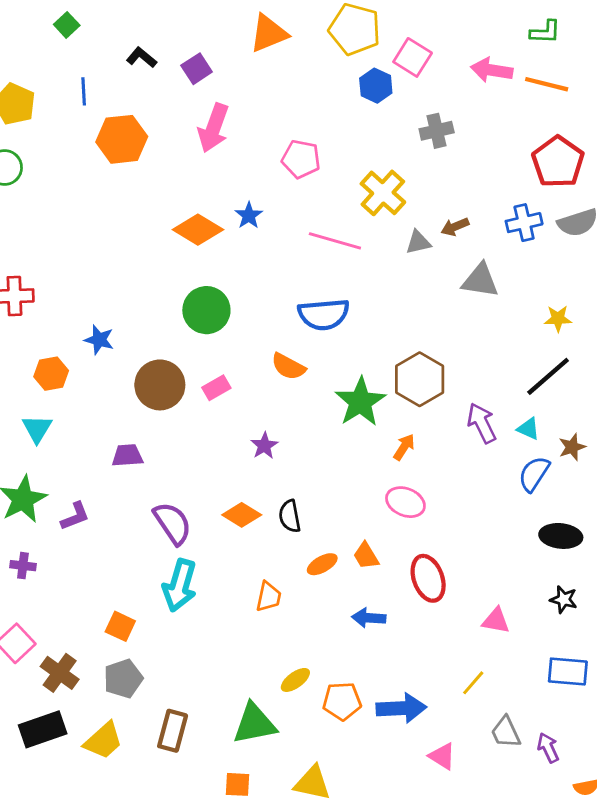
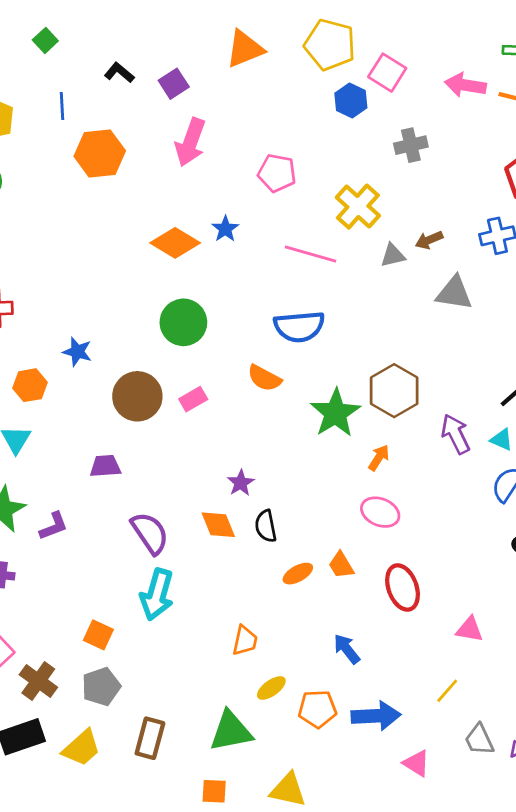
purple star: (264, 446) -> (241, 483), moved
orange diamond: (242, 515) -> (218, 525), turned 36
orange trapezoid: (269, 597) -> (245, 641), moved
blue arrow: (369, 618) -> (347, 649), moved, turned 48

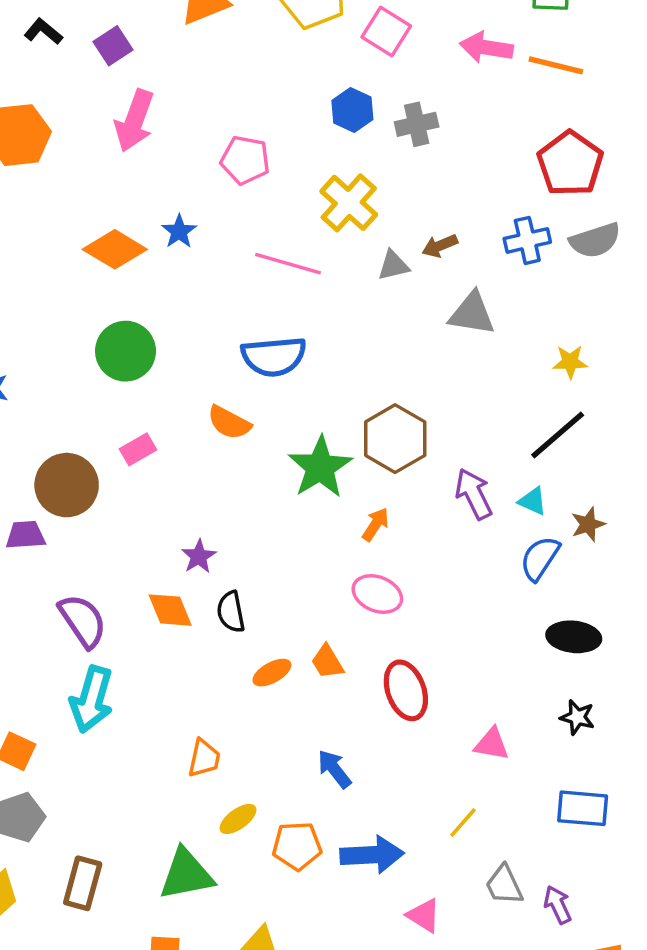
blue hexagon: (351, 100) -> (352, 110), moved
brown circle: (137, 396) -> (67, 485), moved

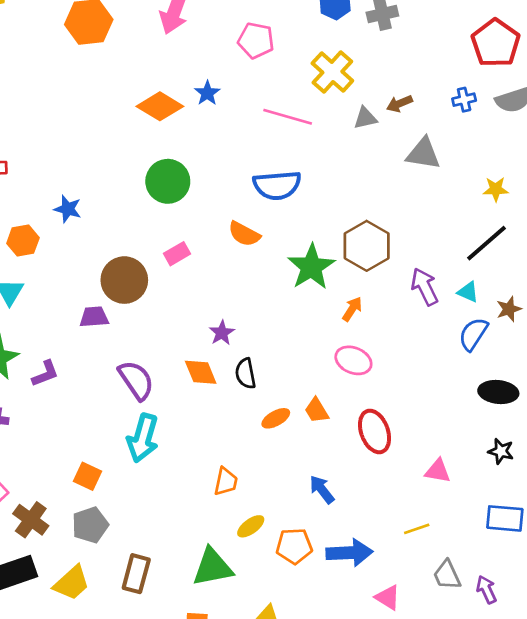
blue cross: (527, 240) -> (464, 100), size x0.7
yellow line: (463, 823) -> (417, 529), turned 30

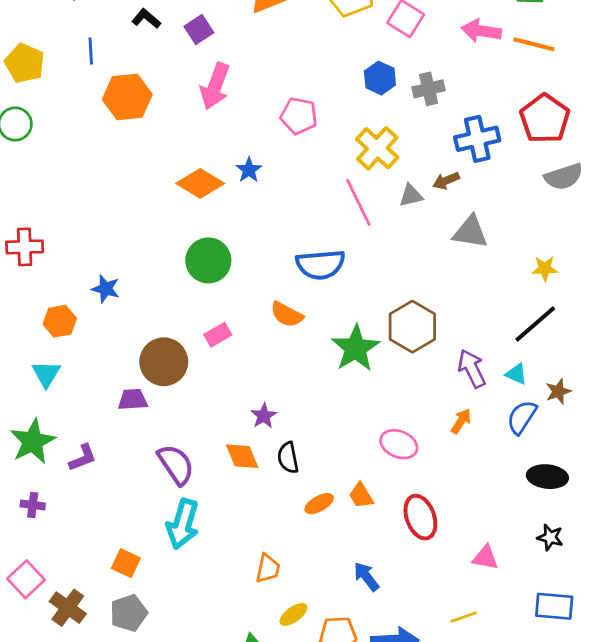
blue cross: (464, 100) -> (477, 139), moved, size x1.8
pink line: (288, 117) -> (358, 202), moved, turned 48
orange arrow: (352, 309) -> (461, 421), moved

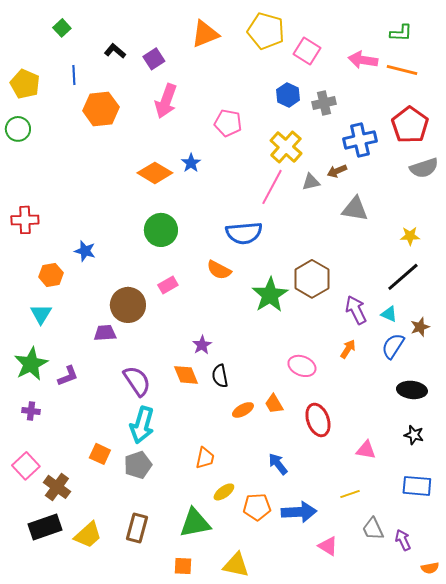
pink line: (358, 202) -> (272, 187), turned 54
gray pentagon: (129, 613) -> (138, 465), moved

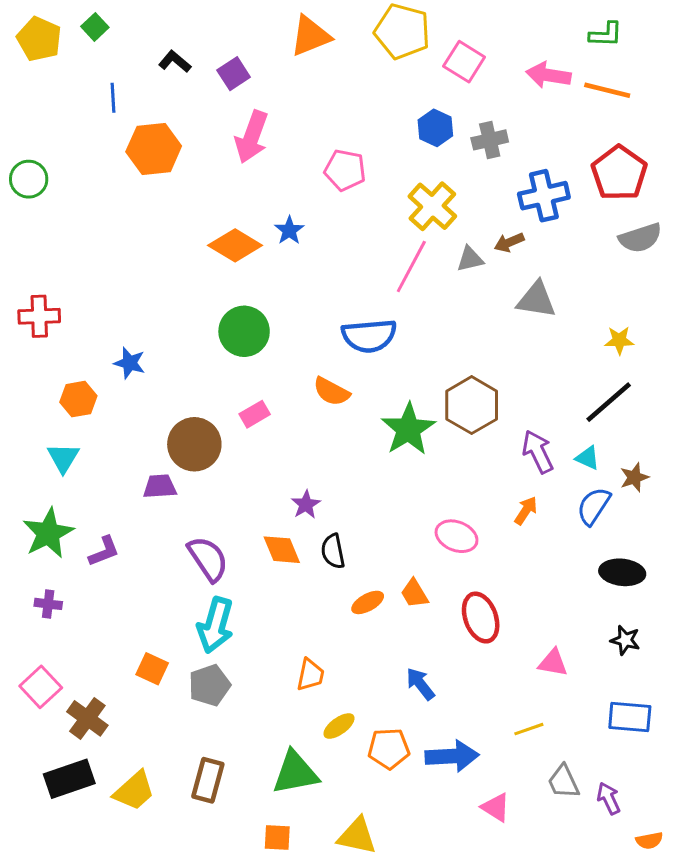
yellow pentagon: (25, 84) -> (39, 39), moved

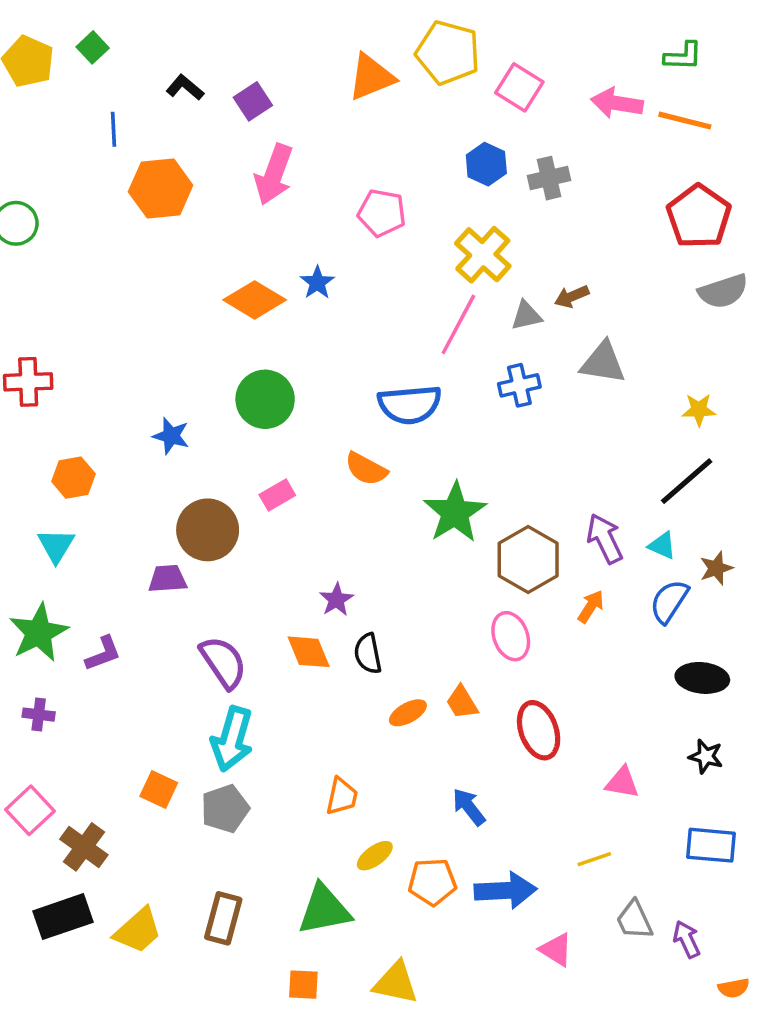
orange triangle: (310, 36) -> (371, 77), moved
blue cross: (544, 196) -> (519, 385), moved, size x0.7
blue star: (130, 363) -> (171, 436), moved
brown hexagon: (472, 405) -> (528, 560), moved
pink ellipse: (457, 536) -> (511, 636), turned 48

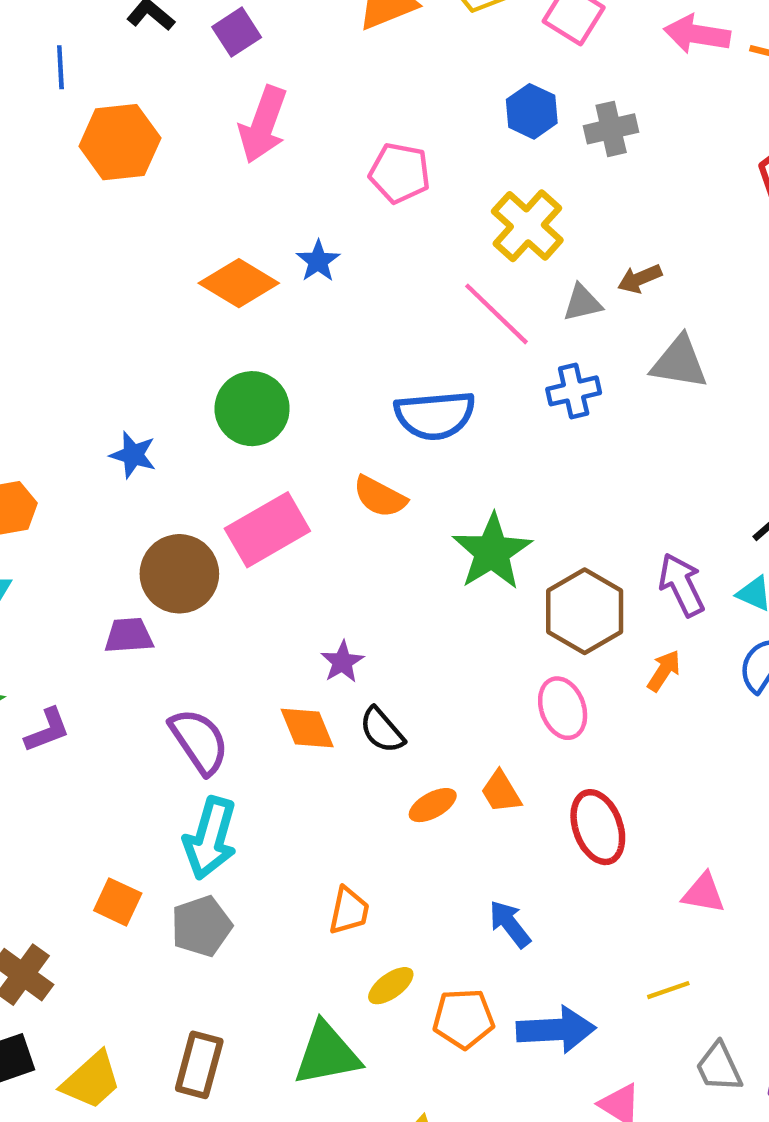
pink line: (458, 324) -> (497, 314), turned -74
pink rectangle: (277, 495) -> (267, 530), size x1.8
black semicircle: (368, 654) -> (382, 730), turned -30

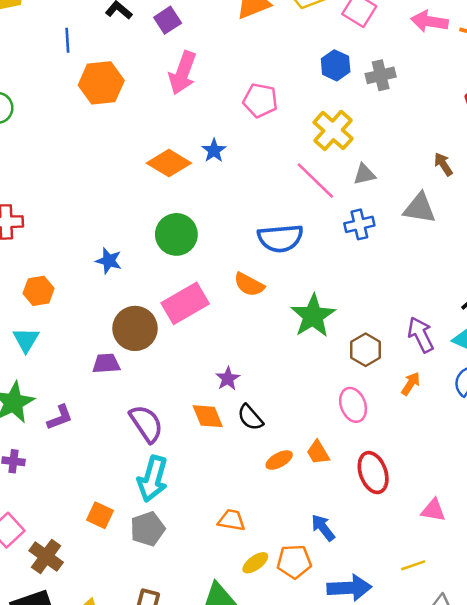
brown arrow: (640, 279) -> (443, 164), moved, turned 80
brown hexagon: (585, 611) -> (366, 350), size x0.7
orange trapezoid: (349, 911) -> (232, 520), turned -92
orange pentagon: (463, 1019) -> (294, 562), moved

